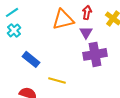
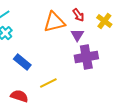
red arrow: (87, 12) -> (78, 15), turned 136
yellow line: (57, 80) -> (48, 83), turned -42

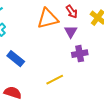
purple cross: (86, 57) -> (80, 54), size x0.7
yellow line: (48, 83) -> (55, 80), moved

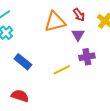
yellow line: (55, 80) -> (62, 70), moved

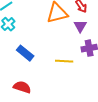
yellow line: (62, 70) -> (64, 61), turned 30

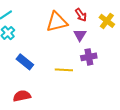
red semicircle: (22, 87) -> (22, 96), turned -30

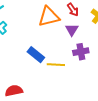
blue rectangle: (25, 62) -> (36, 55), moved

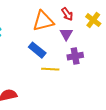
blue rectangle: (36, 55) -> (37, 50), moved

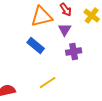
yellow line: (50, 69) -> (48, 83), moved, turned -36

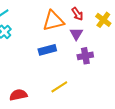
blue rectangle: (36, 46) -> (47, 50), turned -54

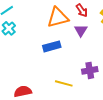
purple cross: (85, 56) -> (90, 70), moved
yellow line: (59, 87) -> (64, 83), turned 48

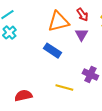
blue rectangle: (52, 46) -> (52, 51), turned 48
purple cross: (90, 70) -> (90, 75), turned 35

